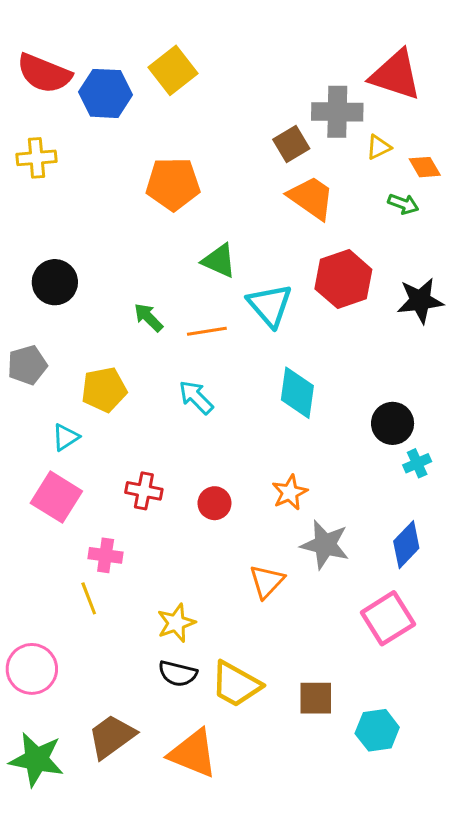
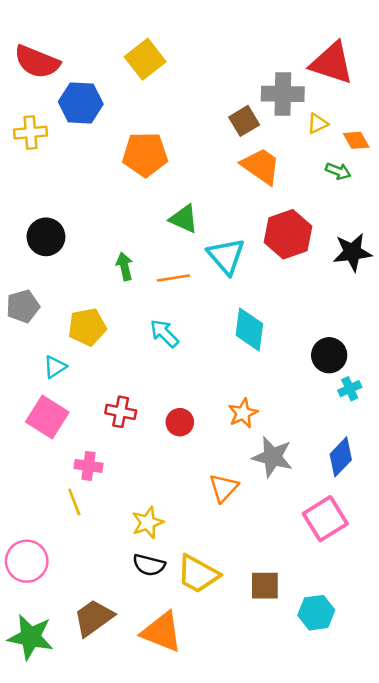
blue hexagon: (106, 93) -> (81, 103), moved
green arrow: (148, 317) -> (125, 266), turned 32

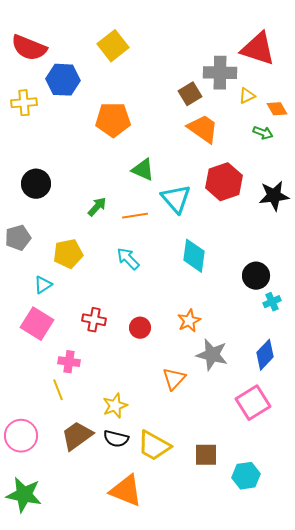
green arrow: (125, 266) -> (97, 207), turned 55
brown trapezoid: (94, 618) -> (77, 436), moved

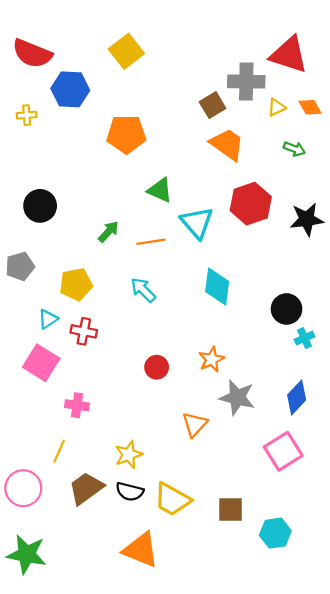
yellow cross: (24, 103) -> (27, 115), size x0.7
orange diamond: (277, 109) -> (310, 107), moved
red cross: (94, 320) -> (84, 331), moved
yellow line: (58, 390) -> (59, 451), moved, turned 45

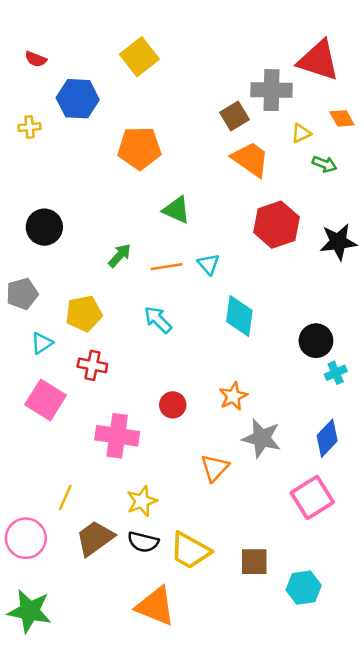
red semicircle: (32, 54) -> (36, 59), size x0.5
yellow triangle: (276, 107) -> (301, 133), moved
cyan triangle: (197, 223) -> (209, 264), moved, size x0.6
cyan triangle: (48, 319) -> (42, 343), moved
pink cross: (77, 405) -> (117, 436), moved, size x1.6

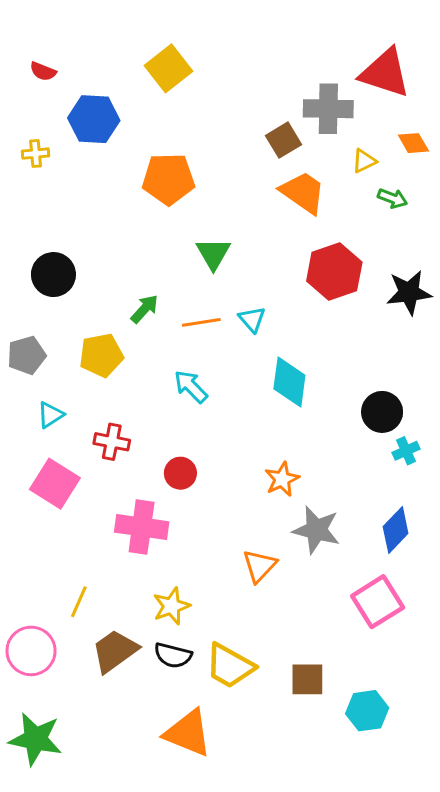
green triangle: (176, 210) -> (213, 254), turned 36
yellow pentagon: (84, 314) -> (101, 355), moved
red circle: (173, 405) -> (180, 473), moved

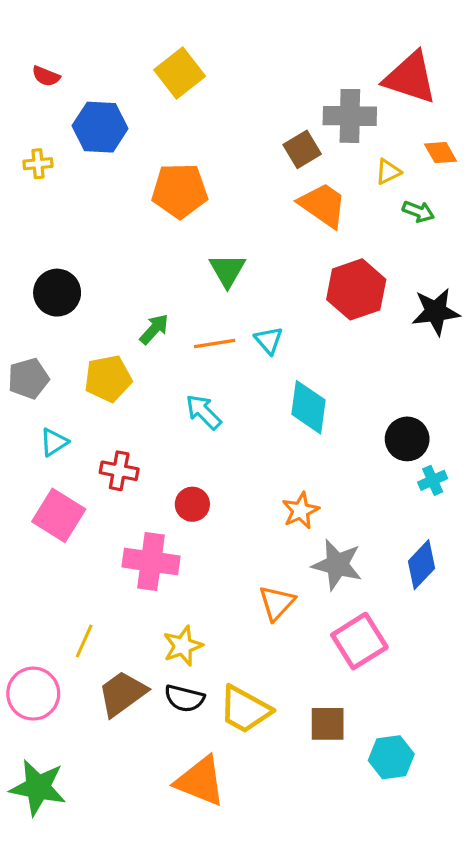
pink square: (378, 602) -> (359, 641), moved

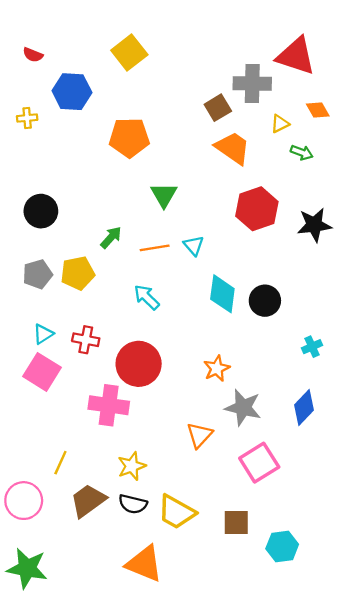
gray pentagon: (28, 379) -> (37, 274), moved
black circle: (407, 439) -> (265, 301), moved
cyan triangle: (54, 442) -> (43, 334), moved
red circle: (192, 504) -> (139, 364), size x1.8

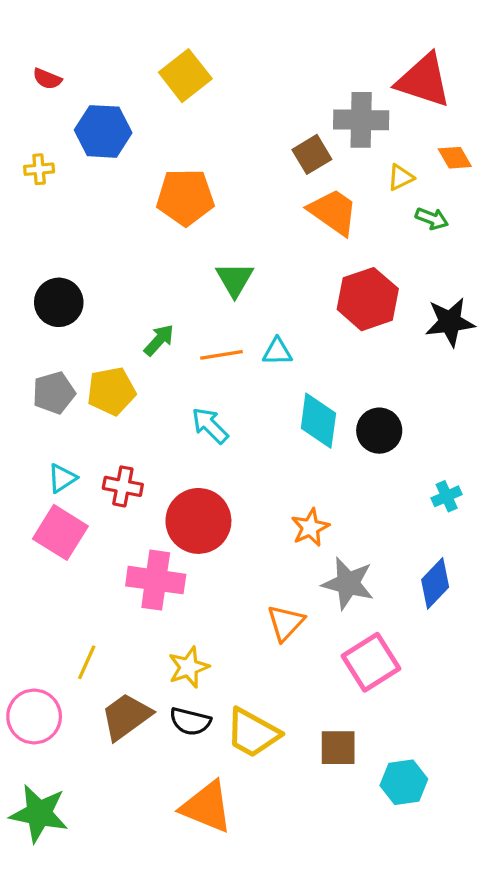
cyan triangle: (194, 246) -> (277, 352), turned -50

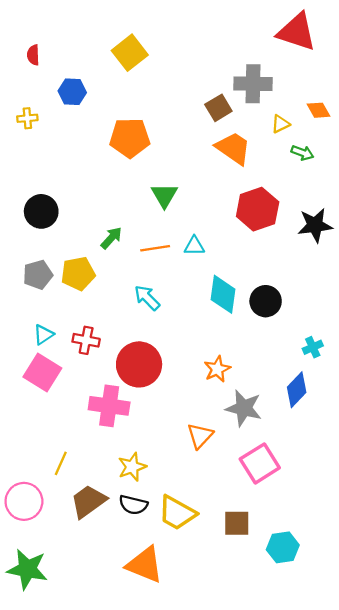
red semicircle: (47, 79) -> (33, 55), turned 66
red triangle: (424, 80) -> (297, 32), moved
blue hexagon: (103, 131) -> (72, 92), size x0.7
blue diamond: (435, 583) -> (297, 390), moved

